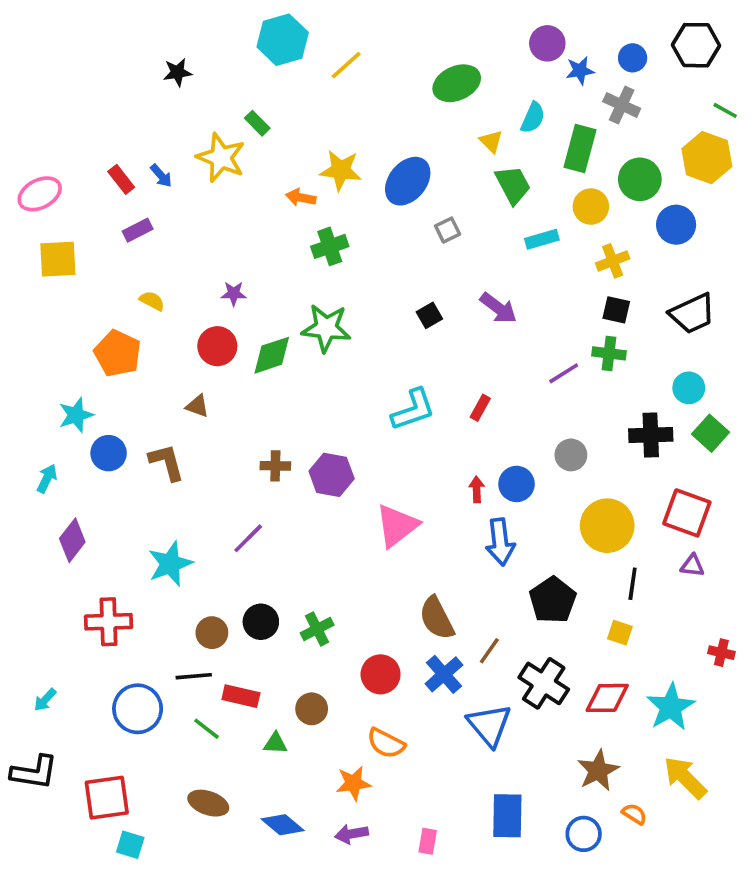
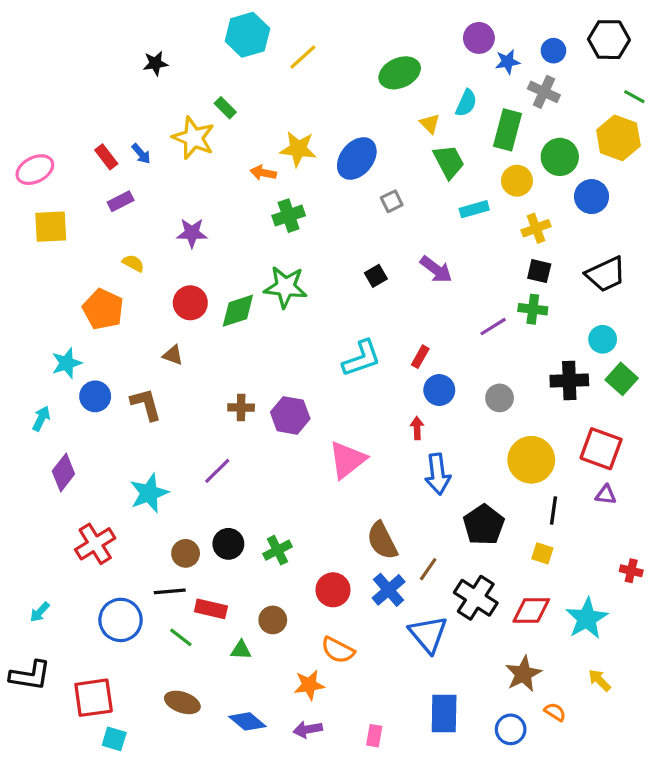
purple star: (234, 294) -> (192, 233), moved, size x1.4
blue circle: (517, 484) -> (439, 390), moved
red cross: (109, 622) -> (95, 544), turned -30
yellow arrow: (685, 778) -> (599, 680), size x0.6

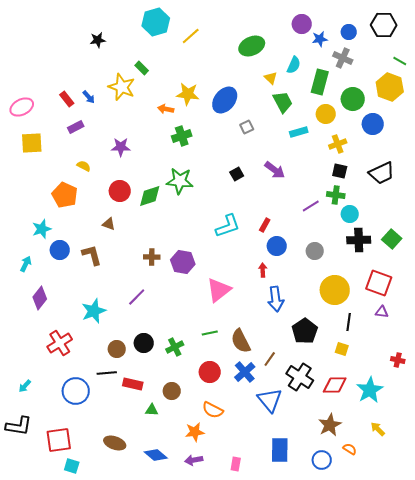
cyan circle: (603, 339) -> (350, 214), moved
green line: (181, 637) -> (210, 333), moved, turned -49

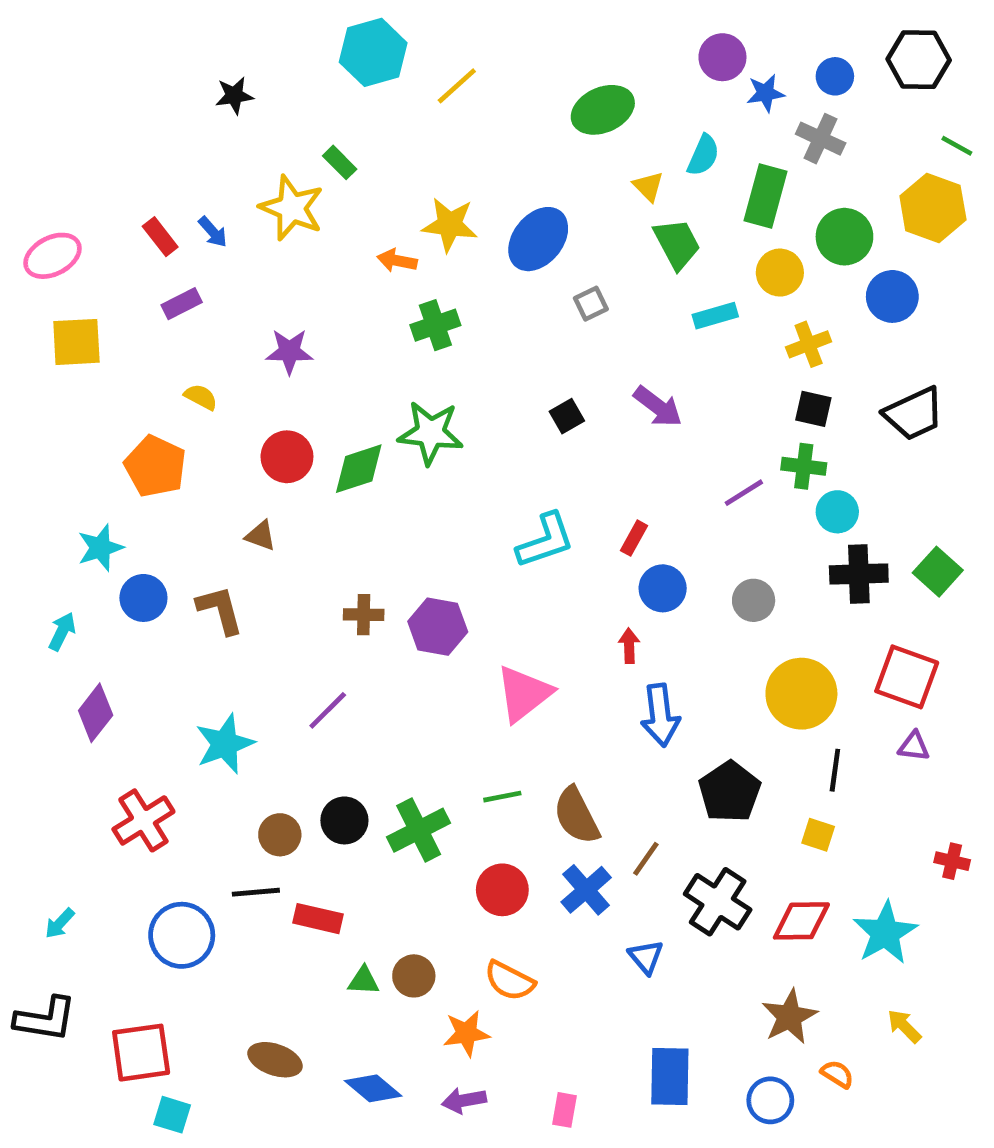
green cross: (175, 347) -> (419, 830), size x1.4
brown circle: (172, 391) -> (414, 976), moved
blue triangle: (270, 400) -> (646, 957), size x0.6

